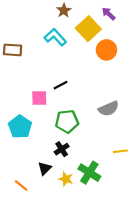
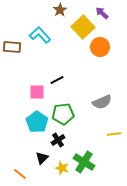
cyan L-shape: (55, 37) -> (40, 35), moved
cyan pentagon: (20, 127) -> (37, 122), moved
yellow line: (120, 151) -> (114, 134), moved

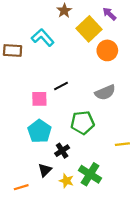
gray semicircle: (102, 102) -> (105, 92), moved
green pentagon: (63, 114) -> (83, 123), moved
orange line: (20, 174) -> (21, 187), turned -56

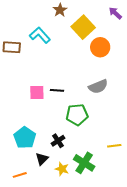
purple arrow: (109, 14) -> (115, 13), moved
black line: (61, 86) -> (57, 90), moved, turned 32
cyan pentagon: (39, 131) -> (25, 138), moved
yellow line: (122, 144) -> (114, 146), moved

